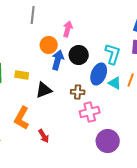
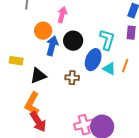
pink cross: (90, 112) -> (84, 125), moved
orange L-shape: (22, 118) -> (32, 104), moved
red arrow: (44, 136) -> (38, 122), size x1.5

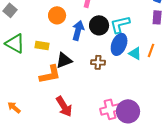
orange circle: (43, 31) -> (57, 15), moved
cyan L-shape: (107, 40) -> (120, 24), moved, turned -120
orange L-shape: (32, 104) -> (50, 74), moved, turned -130

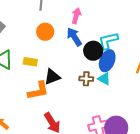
black circle: (99, 25) -> (93, 51), moved
blue arrow: (78, 30) -> (74, 37), moved, turned -48
cyan triangle: (135, 53) -> (104, 79), moved

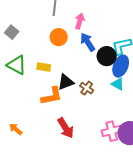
pink arrow: (76, 16) -> (80, 21), moved
brown cross: (86, 79) -> (87, 88), moved, turned 32

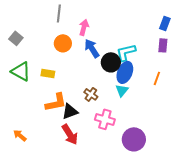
black triangle: (66, 82) -> (70, 111), moved
cyan triangle: (118, 84) -> (122, 90), turned 40
pink cross: (112, 131) -> (105, 119), moved, turned 30

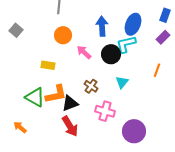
pink arrow: (84, 27) -> (84, 52), moved, turned -63
purple rectangle: (163, 45) -> (163, 37), turned 40
blue arrow: (92, 48) -> (102, 26), moved, turned 30
green triangle: (21, 71) -> (35, 97), moved
blue ellipse: (125, 72) -> (133, 24), moved

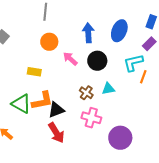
cyan L-shape: (126, 44) -> (133, 63), moved
cyan triangle: (122, 82) -> (108, 89), turned 40
brown cross: (91, 86) -> (86, 93), moved

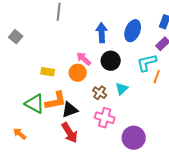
orange circle: (49, 42) -> (78, 73), moved
cyan triangle: (108, 89) -> (122, 89), turned -32

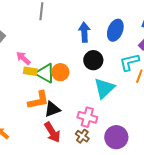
pink arrow: (84, 59) -> (23, 58), moved
cyan triangle: (122, 89) -> (104, 88), size x1.6
brown cross: (100, 93) -> (82, 136), moved
green triangle: (35, 104) -> (45, 73), moved

